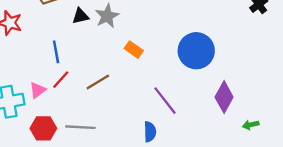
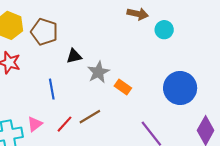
gray star: (107, 16) -> (98, 72), moved
red line: (61, 80) -> (64, 124), moved

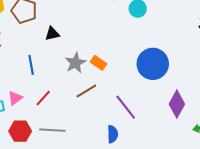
gray star: (98, 72) -> (75, 63), moved
brown line: (90, 117) -> (86, 91), moved

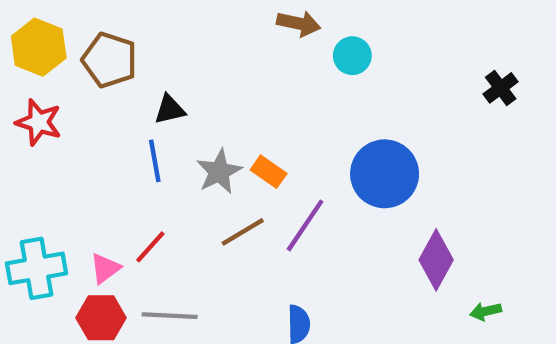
blue line: (31, 65) -> (155, 161), moved
pink triangle: (15, 98) -> (105, 268), moved
purple line: (126, 107) -> (305, 225), moved, turned 72

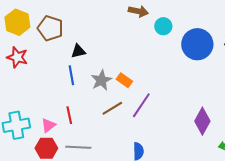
blue circle: (385, 174) -> (197, 44), moved
red line: (150, 247) -> (69, 115), turned -54

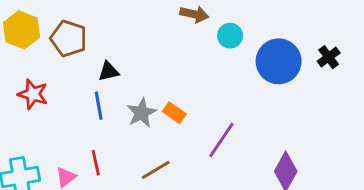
red star: (17, 57) -> (33, 94), moved
purple line: (141, 105) -> (221, 140), moved
brown line: (112, 108) -> (156, 170), moved

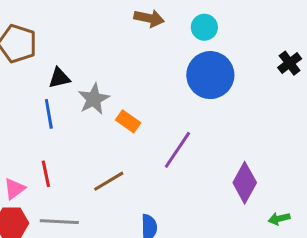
cyan circle: (230, 36) -> (204, 27), moved
blue circle: (279, 61) -> (210, 75), moved
gray star: (141, 113) -> (94, 99), moved

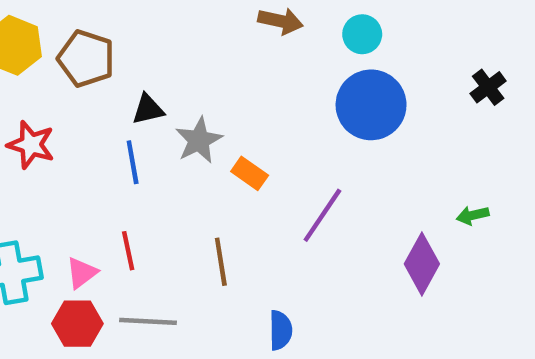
brown line: (109, 181) -> (221, 262), turned -68
green arrow: (279, 219) -> (473, 215), moved

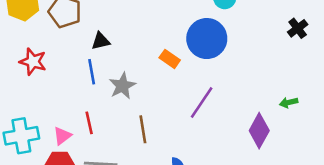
blue circle: (371, 105) -> (207, 39), moved
gray star: (199, 140) -> (122, 86), moved
orange rectangle: (250, 173) -> (170, 59), moved

